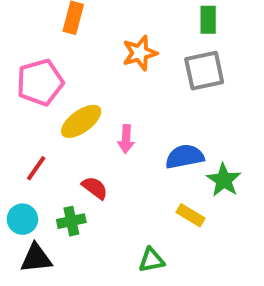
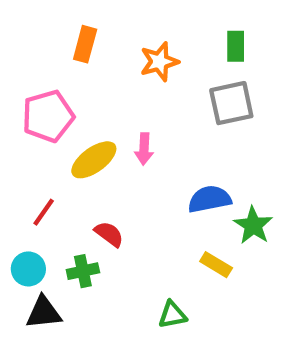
orange star: (140, 53) -> (159, 62), moved
pink arrow: (126, 139) -> (144, 149), moved

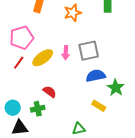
gray square: (231, 103) -> (89, 51), moved
red line: (44, 212) -> (19, 63), moved

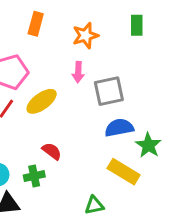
pink arrow: (66, 53) -> (78, 72), moved
yellow rectangle: (99, 106) -> (124, 172), size x1.5

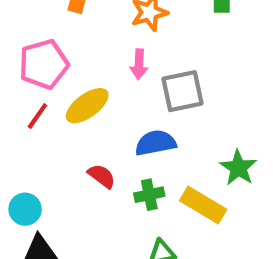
blue semicircle: (119, 128) -> (155, 143), moved
green cross: (34, 176) -> (149, 195), moved

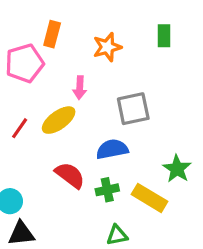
pink pentagon: (44, 64) -> (25, 63), moved
pink arrow: (139, 64) -> (80, 88), moved
red semicircle: (102, 176) -> (70, 175), size x1.4

